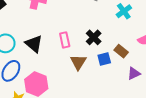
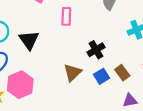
pink rectangle: (65, 40) -> (66, 16), moved
blue square: (104, 59) -> (102, 76), turned -32

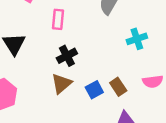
black cross: (96, 50) -> (67, 56), moved

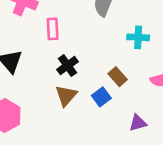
cyan cross: (137, 39) -> (138, 37), turned 30
brown rectangle: (118, 87) -> (118, 77), moved

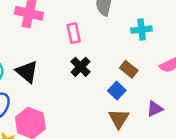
pink rectangle: (53, 29) -> (74, 33), moved
brown triangle: (66, 95) -> (119, 119), moved

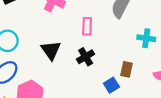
brown rectangle: (129, 69) -> (126, 69), turned 49
black triangle: (27, 72) -> (51, 50), moved

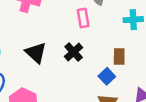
pink rectangle: (87, 26) -> (83, 18), moved

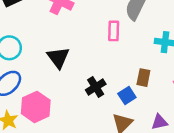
black cross: (74, 52) -> (96, 87), moved

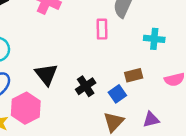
black triangle: (58, 58) -> (46, 74), moved
brown rectangle: (143, 78) -> (134, 75), turned 66

